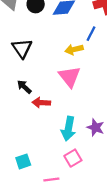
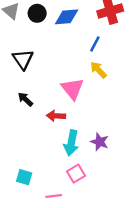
yellow arrow: (74, 49) -> (98, 70), moved, turned 60
red arrow: (41, 103) -> (56, 116), moved
cyan square: (23, 161) -> (24, 177), turned 35

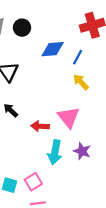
blue diamond: (67, 17) -> (53, 49), moved
pink triangle: (72, 89) -> (68, 117), moved
pink square: (76, 174) -> (33, 182), moved

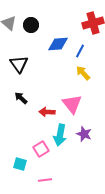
pink square: (33, 182) -> (41, 149), moved

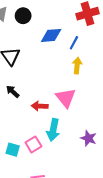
yellow arrow: (83, 73) -> (77, 66), turned 49
purple star: (84, 134) -> (89, 138), moved
cyan square: (20, 164) -> (13, 150), moved

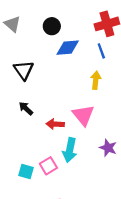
black circle: (23, 16) -> (52, 26), moved
blue line: (74, 43) -> (101, 51), moved, turned -48
purple star: (89, 138) -> (108, 148), moved

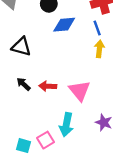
black triangle: (24, 70) -> (21, 47), turned -40
yellow arrow: (96, 80) -> (99, 49), moved
red arrow: (55, 124) -> (48, 86), moved

